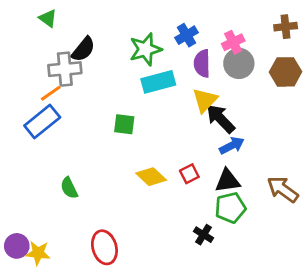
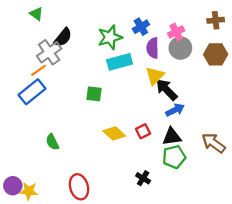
gray cross: (65, 69) -> (49, 52), turned -30
black cross: (203, 235) -> (143, 178), moved

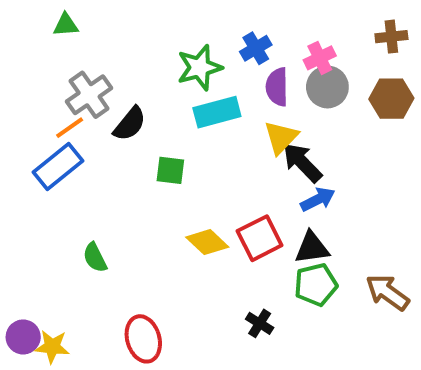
green triangle: (36, 14) -> (66, 25), turned -40
black semicircle: (63, 37) -> (130, 124), moved
red square: (143, 131) -> (260, 238), size x1.6
brown arrow: (213, 143) -> (388, 292), moved

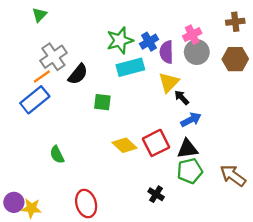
green triangle: (66, 25) -> (40, 15), turned -42
blue cross: (256, 48) -> (149, 42), moved
black arrow: (302, 163) -> (182, 98), size x0.6

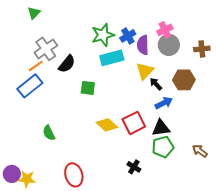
brown cross: (235, 22) -> (202, 49), moved
brown hexagon: (235, 59) -> (184, 80), moved
brown arrow: (233, 176) -> (200, 151), size x0.7

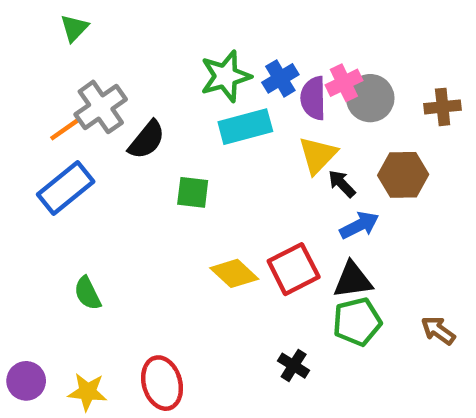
pink cross: (165, 30) -> (344, 83), moved
orange line: (36, 66) -> (66, 129), moved
green semicircle: (49, 133) -> (87, 293), moved
yellow star: (27, 179) -> (87, 392), moved

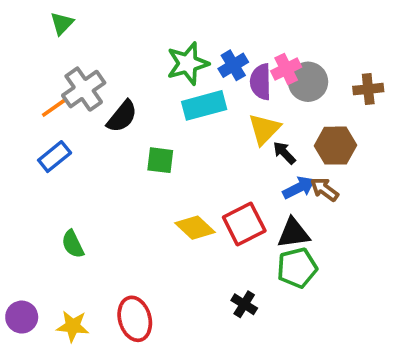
blue rectangle: (66, 188) -> (55, 157), size x0.7
brown arrow: (438, 330) -> (324, 189), moved

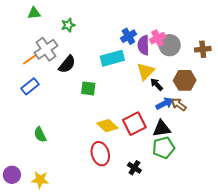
green triangle: (62, 23) -> (34, 13), turned 40
green star: (188, 64) -> (68, 25), moved, size x0.6
red ellipse: (135, 319) -> (100, 154), moved

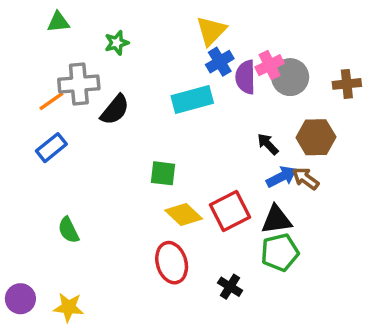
gray cross: (46, 49) -> (79, 84), turned 30
yellow triangle: (145, 71) -> (211, 31), moved
green square: (88, 88) -> (163, 173), moved

